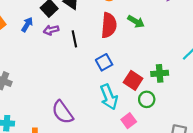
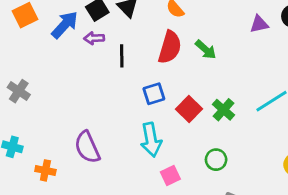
blue arrow: (27, 24) -> (65, 25), size x1.5
green cross: (160, 73) -> (223, 110), moved, turned 35
red square: (133, 80) -> (189, 109), moved
green circle: (147, 99) -> (216, 160), moved

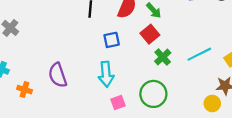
red square: (189, 109) -> (150, 34), moved
green circle: (216, 160) -> (153, 94), size x1.6

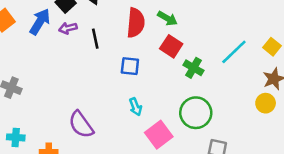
blue square: (112, 40) -> (130, 66), turned 35
cyan arrow: (106, 74) -> (136, 107), size x0.6
pink square: (118, 102) -> (159, 135), size x1.5

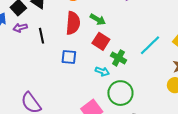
cyan arrow: (136, 107) -> (102, 71), moved, turned -48

